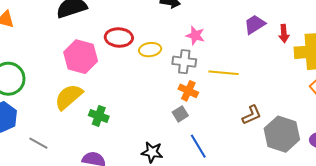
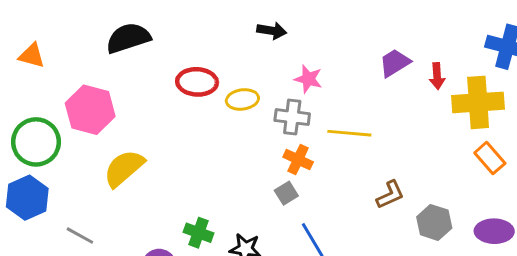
pink hexagon: (81, 57) -> (90, 110), moved
green cross: (99, 116) -> (198, 233), moved
gray hexagon: (282, 134) -> (434, 222), size x0.7

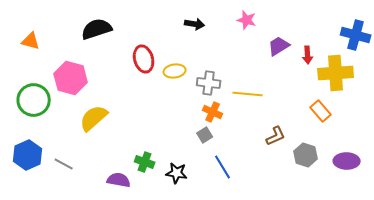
pink star: (308, 79) -> (247, 20), moved
red ellipse: (197, 82) -> (144, 59), turned 72
orange rectangle: (490, 158) -> (321, 111), moved
blue hexagon: (27, 198) -> (28, 155), moved

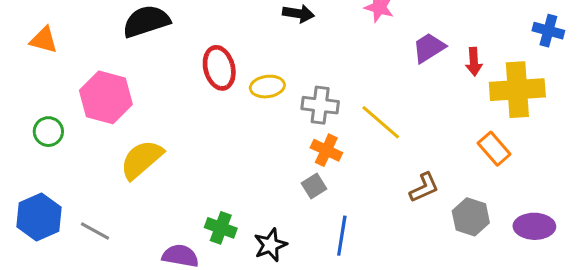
blue cross: (356, 35) -> (548, 31), size x0.7
yellow line: (248, 94) -> (381, 122), turned 36
green circle: (34, 100) -> (48, 132), size x0.6
blue line: (223, 167) -> (342, 236), turned 40
black star: (177, 173) -> (270, 245), turned -30

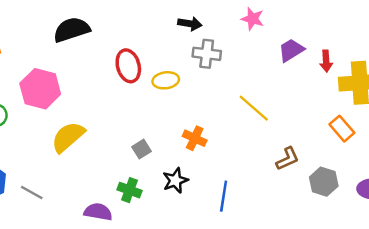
gray cross: (320, 105) -> (207, 54), moved
orange cross: (326, 150) -> (195, 138), moved
gray square: (314, 186) -> (142, 149), moved
black star: (270, 245) -> (175, 180), moved

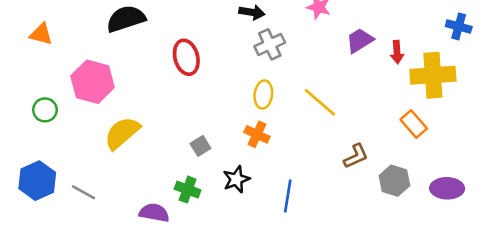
gray cross: (207, 54) -> (270, 44), turned -32
yellow ellipse: (166, 80) -> (263, 95), moved, turned -75

